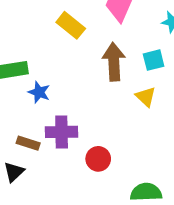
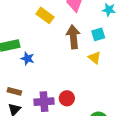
purple cross: (62, 132) -> (44, 102), moved
brown rectangle: (28, 143) -> (14, 91), moved

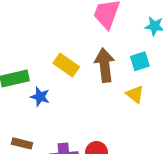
yellow rectangle: (45, 15) -> (66, 65), moved

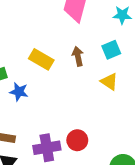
brown arrow: (105, 65) -> (78, 56), size x0.6

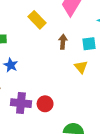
yellow rectangle: (41, 59) -> (37, 20), moved
blue star: (19, 92) -> (11, 65), moved

